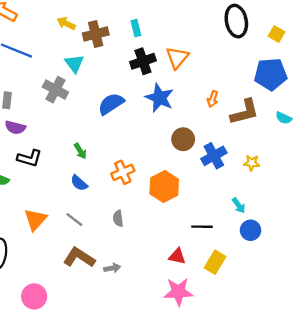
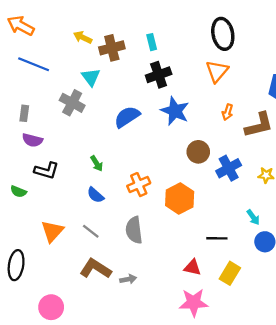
black ellipse: (236, 21) -> (223, 34), moved
orange triangle: (177, 58) -> (217, 71), moved
gray semicircle: (118, 218) -> (134, 230), size x1.6

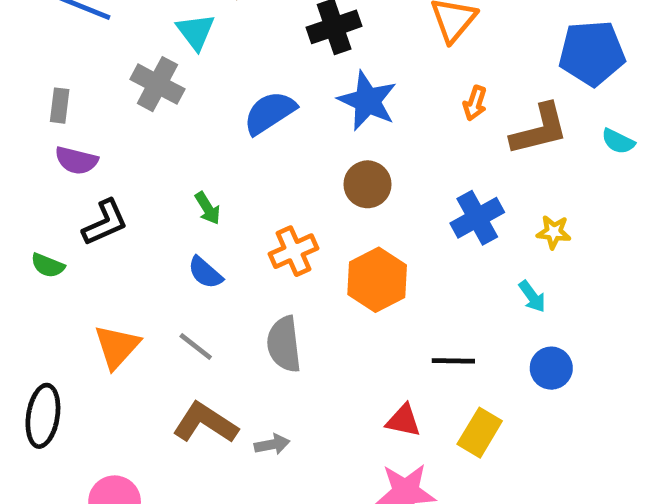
brown circle: (198, 152) -> (368, 184), moved
black L-shape: (46, 171) -> (105, 223), turned -40
cyan arrow: (253, 217) -> (532, 296), moved

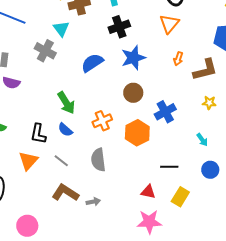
blue star: (368, 101) -> (133, 58), turned 30
green arrow: (208, 208) -> (66, 103), size x1.6
blue cross: (477, 218) -> (165, 112), moved
black L-shape: (105, 223) -> (38, 134), moved, turned 125
yellow star: (554, 232) -> (209, 103), moved

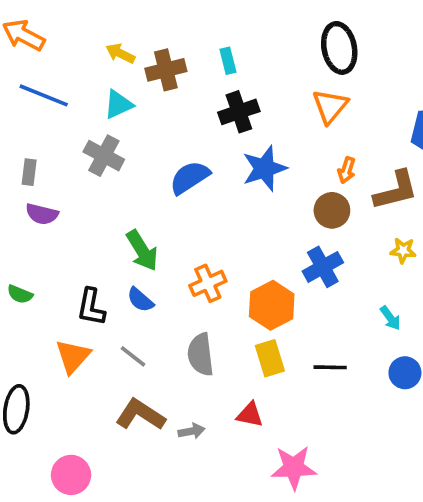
cyan triangle: (61, 29) -> (118, 105), moved, turned 42
brown circle: (133, 93) -> (332, 210), moved
red triangle: (148, 192) -> (250, 415), moved
yellow rectangle: (180, 197) -> (270, 358), moved, turned -48

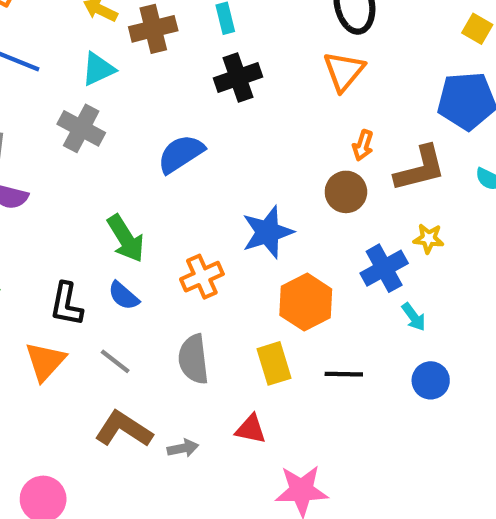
blue star: (264, 168) -> (268, 232), moved
blue cross: (323, 267) -> (384, 268), moved
orange hexagon: (272, 305) -> (306, 302), moved

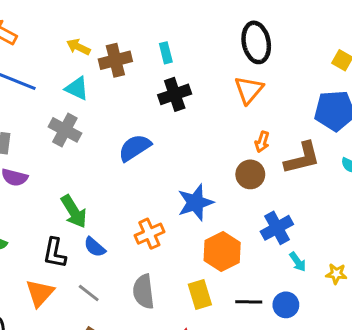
cyan triangle: (98, 69) -> (77, 88), turned 50
green arrow: (126, 239) -> (74, 211), moved
yellow star: (429, 239) -> (336, 274), moved
blue circle: (431, 380) -> (286, 305), moved

